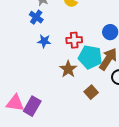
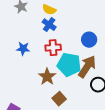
blue cross: (36, 17) -> (49, 25), moved
brown square: (91, 92) -> (59, 99), moved

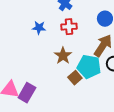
cyan pentagon: (69, 65) -> (89, 67), moved

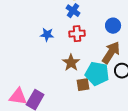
brown square: (75, 78) -> (83, 85), turned 32

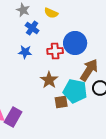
blue cross: (73, 11) -> (32, 28), moved
blue circle: (113, 26) -> (75, 43), moved, size x1.5

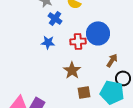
brown arrow: (89, 70) -> (112, 60), size x0.6
cyan pentagon: (75, 91) -> (112, 92), moved

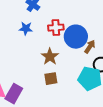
blue circle: (98, 33) -> (76, 37), moved
brown square: (84, 92) -> (51, 79), moved

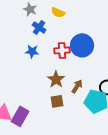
blue circle: (76, 37) -> (82, 45), moved
brown arrow: (90, 47) -> (77, 86), moved

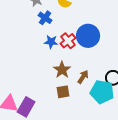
red cross: (62, 50) -> (68, 41), turned -35
blue star: (32, 51) -> (51, 42), moved

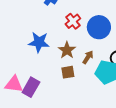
blue circle: (88, 36) -> (99, 27), moved
blue star: (51, 42) -> (39, 42), moved, size x1.5

